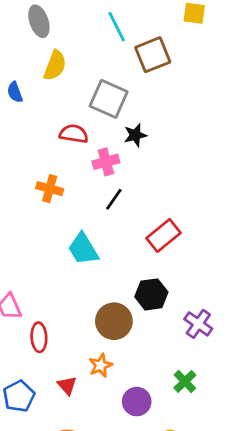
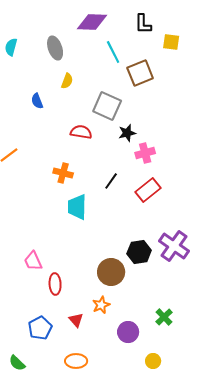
yellow semicircle: (55, 65) -> (67, 81), size x0.7
pink cross: (106, 162) -> (145, 153), moved
red rectangle: (163, 236) -> (148, 190), moved
cyan trapezoid: (83, 249) -> (77, 207), moved, turned 32
purple cross: (198, 324) -> (174, 246), moved, size x1.4

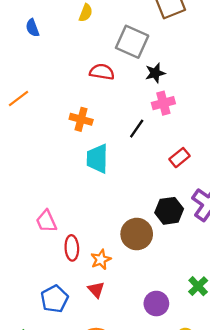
blue semicircle: (37, 101) -> (32, 28), moved
pink cross: (145, 153) -> (163, 103), moved
red rectangle: (148, 190) -> (180, 158), moved, size x0.7
orange star: (101, 305) -> (101, 259), moved

